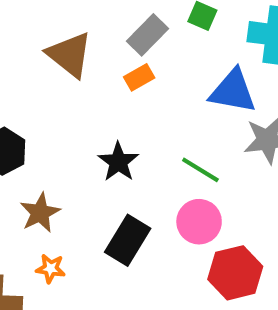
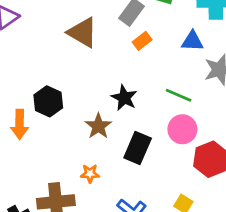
orange rectangle: (139, 77) -> (142, 41), moved
blue triangle: (233, 91) -> (192, 41), size x0.7
brown star: (40, 213) -> (98, 126), moved

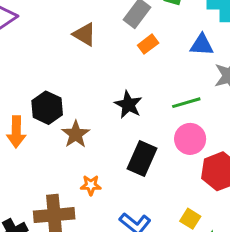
brown triangle: (83, 32) -> (84, 34), size x0.7
green line: (179, 95) -> (186, 103), turned -40
brown star: (98, 126) -> (76, 134), moved

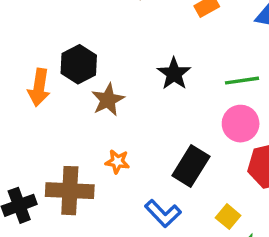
black rectangle: (142, 158) -> (191, 166), moved

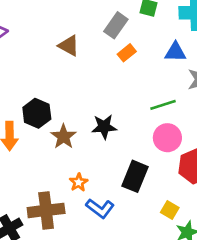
black star: (174, 74) -> (104, 127), moved, turned -30
orange star: (117, 162) -> (79, 182), turned -30
blue L-shape: (163, 213) -> (100, 208), moved

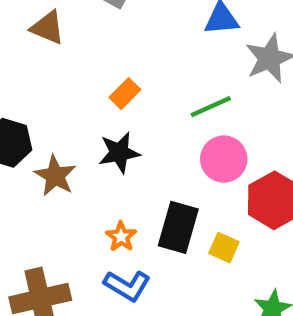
orange rectangle: (127, 53) -> (125, 94), moved
orange star: (79, 182) -> (121, 237), moved
yellow square: (170, 210) -> (224, 248), moved

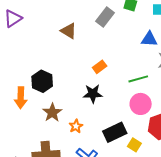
brown star: (55, 176) -> (52, 113), moved
black rectangle: (178, 227) -> (115, 132), turned 40
orange star: (121, 237) -> (76, 126), moved

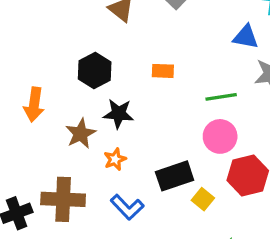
orange rectangle: (100, 67) -> (163, 71), turned 32
black hexagon: (42, 81) -> (95, 70), moved
black star: (93, 94) -> (118, 114), moved

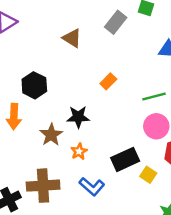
black hexagon: (95, 70) -> (34, 85), moved
orange rectangle: (163, 71) -> (108, 81), turned -42

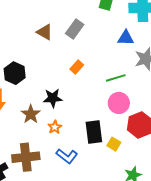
gray rectangle: (116, 22) -> (75, 29), moved
black rectangle: (125, 159) -> (94, 132), turned -70

